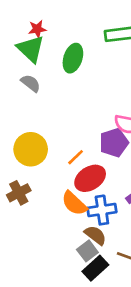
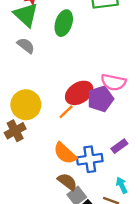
red ellipse: (90, 178) -> (79, 93), moved
brown cross: (19, 193) -> (15, 131), moved
brown semicircle: (95, 235) -> (67, 182), moved

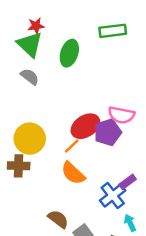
brown cross: (15, 131) -> (19, 166), turned 30
orange semicircle: (65, 153) -> (73, 173), moved
blue cross: (90, 159) -> (113, 196), moved, turned -30
brown semicircle: (67, 182) -> (58, 219), moved

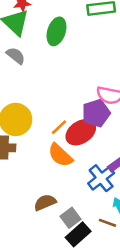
red ellipse: (85, 126) -> (81, 132), moved
brown semicircle: (58, 219) -> (45, 202), turned -60

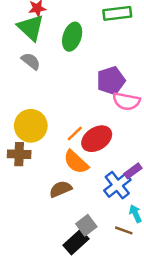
purple pentagon: (96, 113) -> (111, 81), moved
brown semicircle: (45, 202) -> (60, 189), moved
black rectangle: (78, 234) -> (76, 242), moved

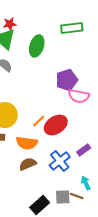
orange semicircle: (76, 162) -> (27, 143), moved, turned -35
blue cross: (117, 185) -> (60, 161), moved
gray square: (86, 225) -> (63, 197), moved, turned 35

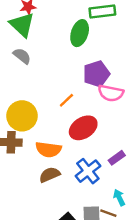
green ellipse: (37, 46) -> (80, 33), moved
orange line: (39, 121) -> (66, 100), moved

